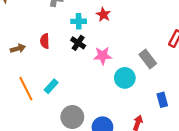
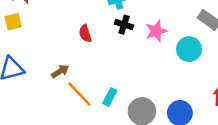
brown arrow: (18, 49) -> (60, 71), moved
cyan rectangle: (51, 86) -> (110, 97), moved

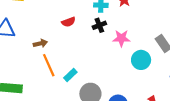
black cross: (124, 25) -> (99, 25), turned 32
red semicircle: (85, 33) -> (68, 22), turned -112

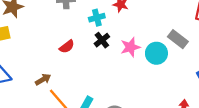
cyan circle: (141, 60) -> (156, 53), moved

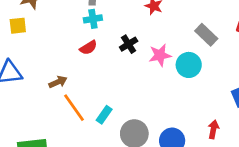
cyan cross: (97, 18) -> (93, 19), moved
gray rectangle: (178, 39) -> (206, 35), moved

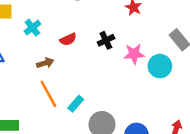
cyan cross: (93, 19) -> (32, 28), moved, turned -35
brown arrow: (58, 82) -> (45, 63), moved

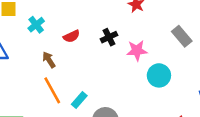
brown arrow: (45, 63) -> (49, 60), turned -105
cyan circle: (160, 66) -> (159, 75), moved

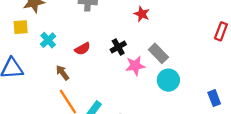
gray rectangle: (182, 36) -> (158, 53), moved
pink star: (137, 50) -> (135, 66), moved

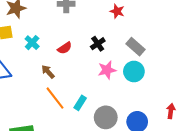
pink star: (135, 66) -> (107, 70), moved
cyan circle: (168, 80) -> (134, 71), moved

